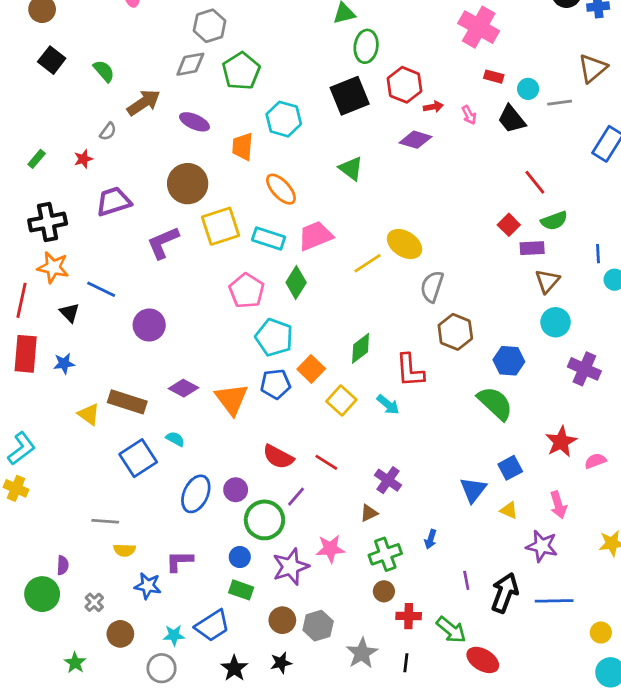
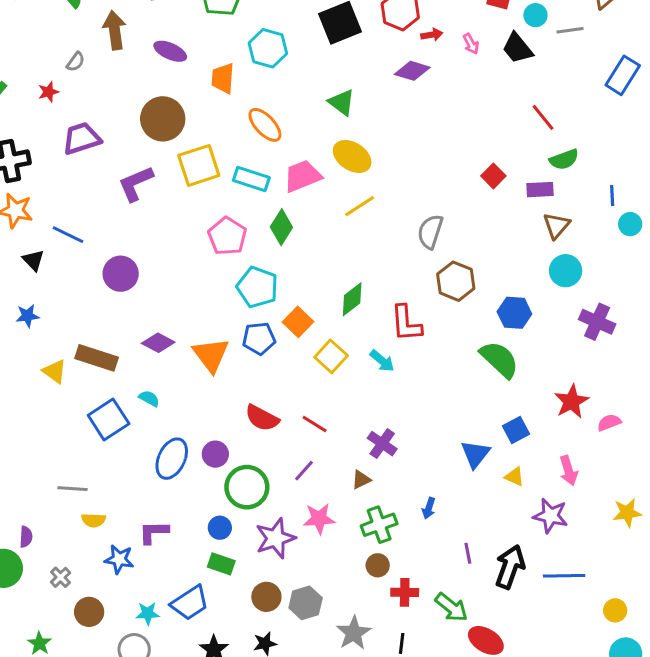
brown arrow: (144, 103) -> (115, 30), turned -64
red square: (509, 225) -> (493, 176), moved
yellow ellipse: (405, 244) -> (352, 156), moved
purple line: (296, 497) -> (304, 471), moved

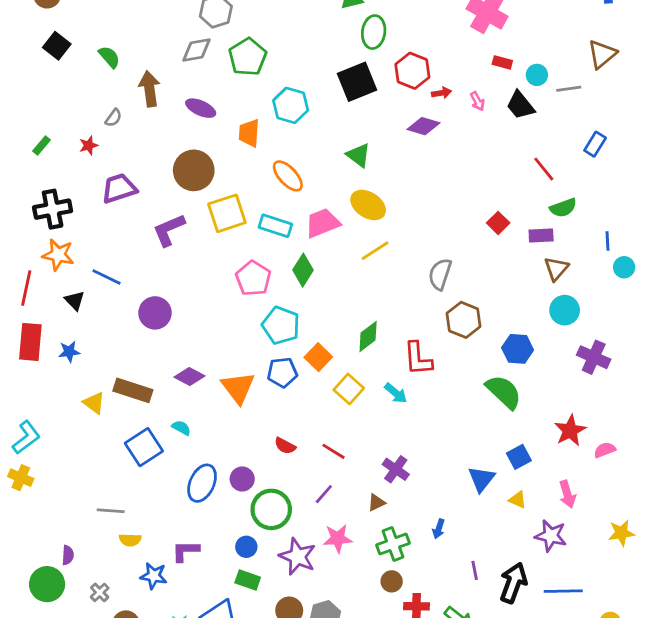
blue rectangle: (623, 75) -> (595, 144), moved, size x0.7
red semicircle: (262, 418) -> (285, 446), size x0.7
purple star: (275, 538) -> (298, 556), turned -30

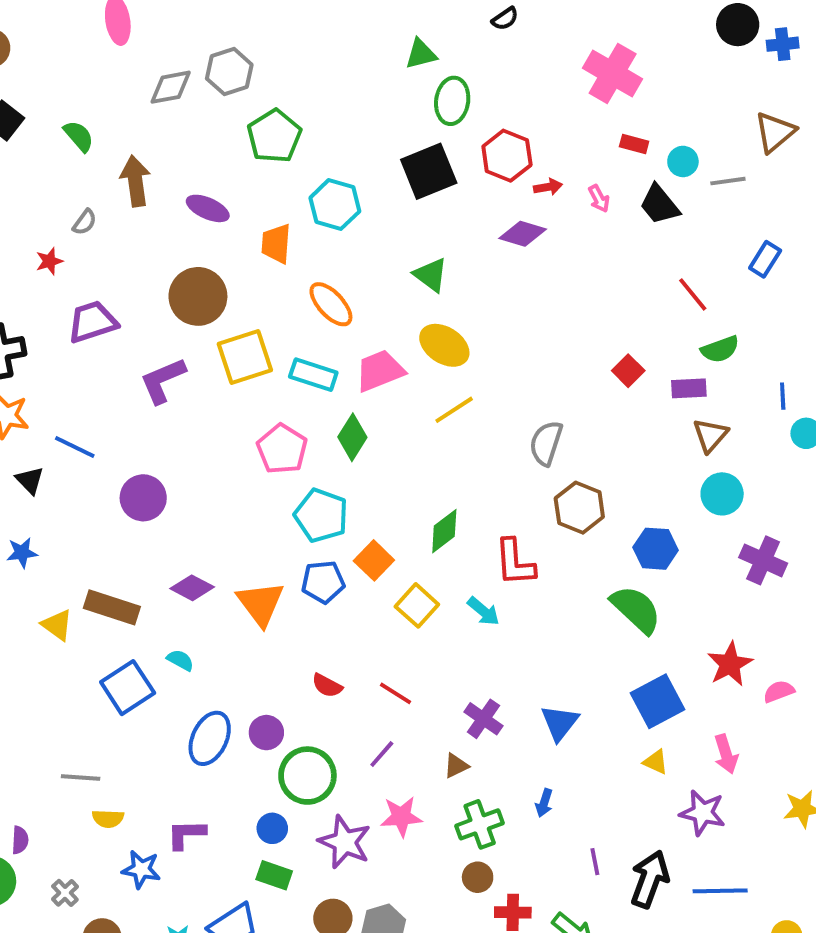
gray diamond: (196, 50) -> (171, 87), moved
blue square: (519, 457) -> (658, 701), size x1.5
blue triangle: (482, 479) -> (560, 723), moved

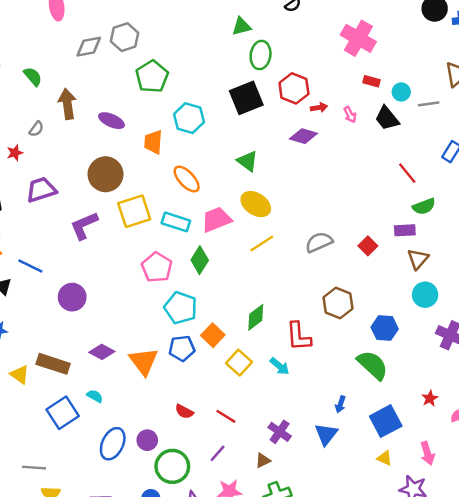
red square: (628, 371) -> (368, 246), moved
gray semicircle: (546, 443) -> (319, 242), moved, turned 48
red star: (730, 664) -> (430, 398), size x0.6
blue arrow: (544, 803) -> (340, 404), moved

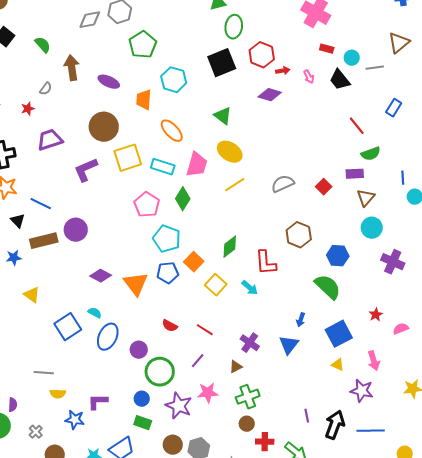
pink trapezoid: (216, 220) -> (197, 165), turned 128
brown rectangle: (53, 364) -> (44, 241), moved, turned -32
blue ellipse: (113, 444) -> (108, 337), moved

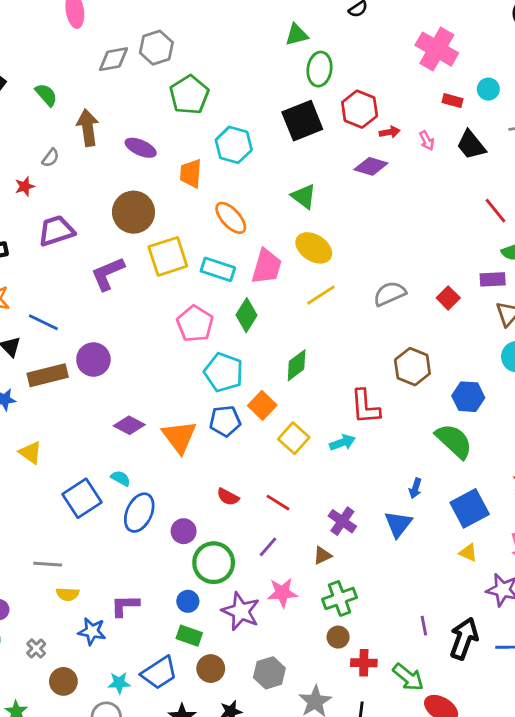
cyan circle: (352, 58) -> (488, 89), moved
green diamond: (230, 247) -> (297, 365), moved
cyan arrow: (250, 288) -> (342, 442), turned -60
brown circle: (173, 445) -> (211, 669), moved

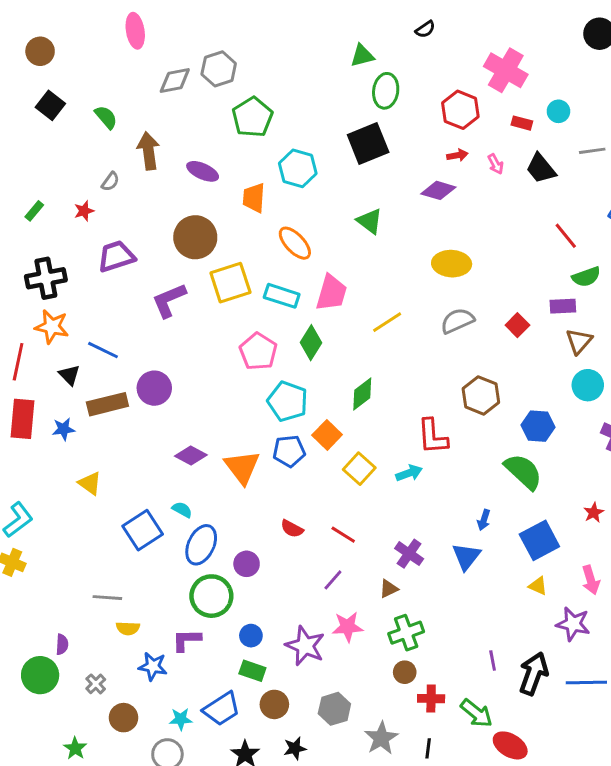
red hexagon: (360, 109) -> (460, 110), moved
yellow ellipse: (314, 248) -> (452, 264), moved, turned -30
green circle: (214, 563) -> (211, 596), moved

